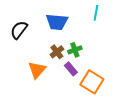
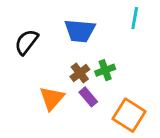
purple rectangle: (71, 69) -> (88, 97), moved

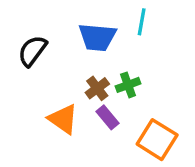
cyan line: (135, 18) -> (142, 22), moved
orange triangle: (52, 98) -> (63, 119), turned -36

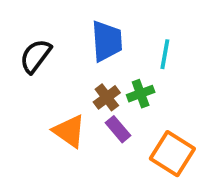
cyan line: (142, 22) -> (165, 54), moved
blue trapezoid: (97, 37) -> (107, 41), turned -99

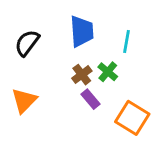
green cross: (141, 94) -> (108, 72), turned -30
orange triangle: (69, 131) -> (24, 101), moved, turned 40

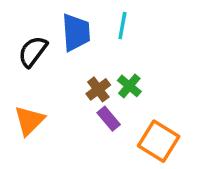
blue trapezoid: (82, 31) -> (76, 32), moved
cyan line: (127, 41) -> (122, 26), moved

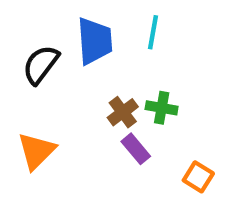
green cross: (129, 86) -> (162, 108), turned -30
orange square: (159, 141) -> (198, 177), size x0.6

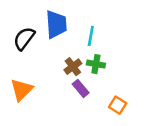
cyan line: (153, 32) -> (91, 36), moved

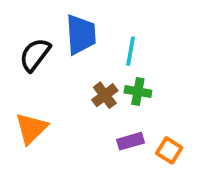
purple rectangle: (81, 88) -> (131, 141), moved, turned -66

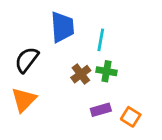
black semicircle: (35, 55) -> (27, 60), moved

